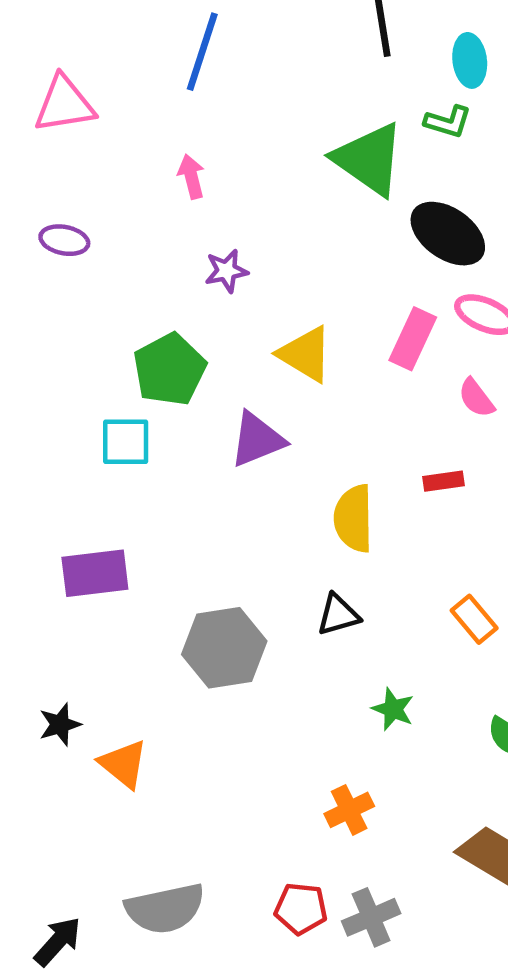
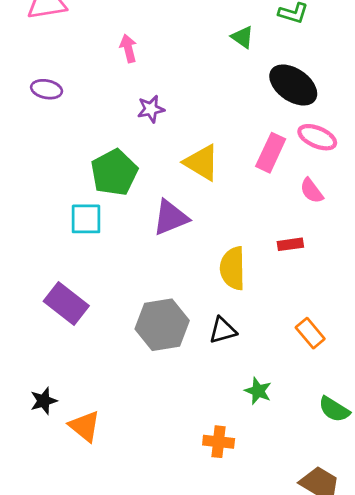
green triangle: (369, 159) -> (242, 37), size x0.5
purple rectangle: (95, 573) -> (66, 304), turned 45
gray hexagon: (224, 648) -> (162, 325), moved
orange cross: (349, 810) -> (219, 442), moved, turned 32

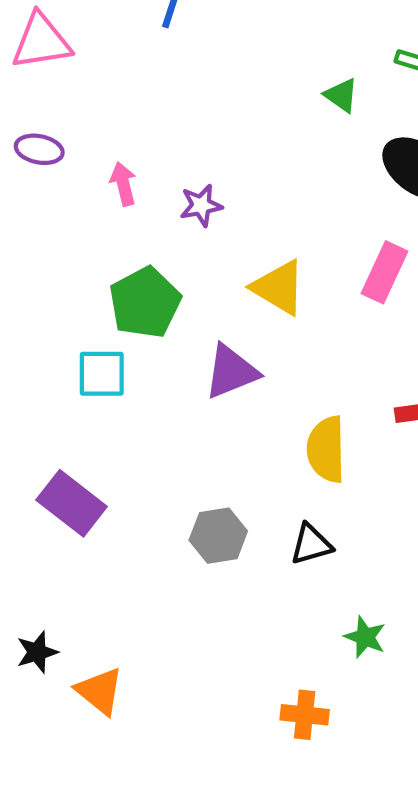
pink arrow: (128, 48) -> (123, 184), moved
purple ellipse: (47, 89) -> (39, 149), moved
gray hexagon: (162, 325) -> (218, 536), size x0.7

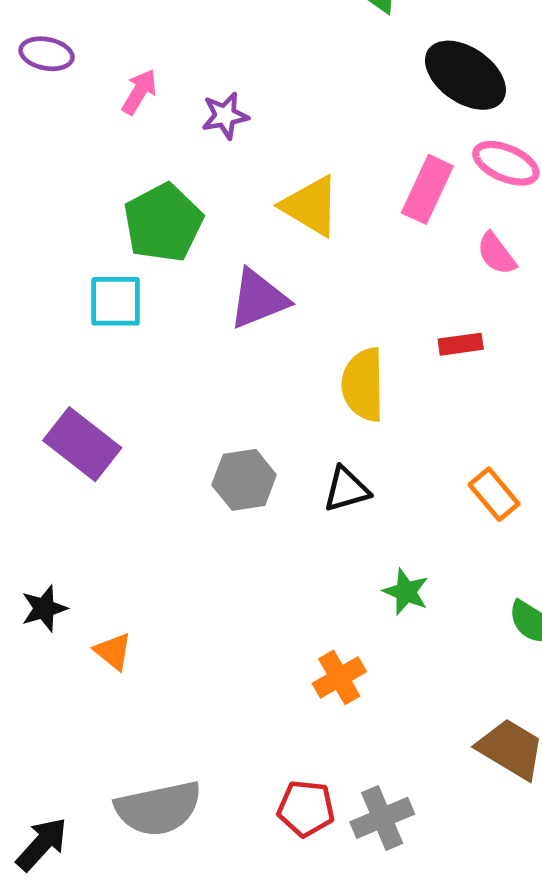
pink arrow: (123, 184) -> (139, 92), turned 45
orange triangle: (100, 691) -> (113, 651), size x0.7
orange cross: (305, 715) -> (339, 677), turned -36

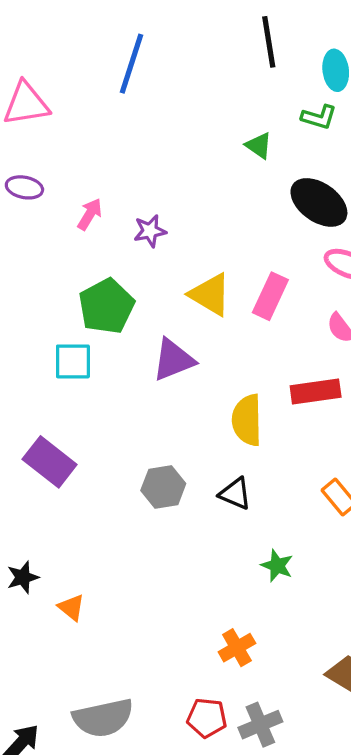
pink rectangle: (427, 189) -> (270, 296), moved
red rectangle: (461, 344) -> (316, 392), size x1.6
black triangle: (346, 489) -> (235, 494), turned 39
orange cross: (339, 677) -> (237, 648), moved

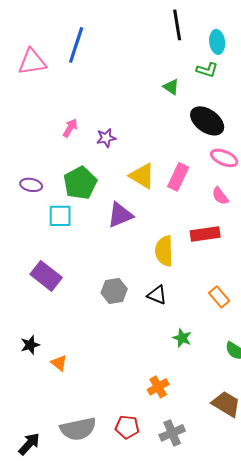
blue line: (132, 64) -> (76, 45), moved
purple ellipse: (24, 187) -> (31, 185), moved
red pentagon: (207, 718) -> (127, 427), moved

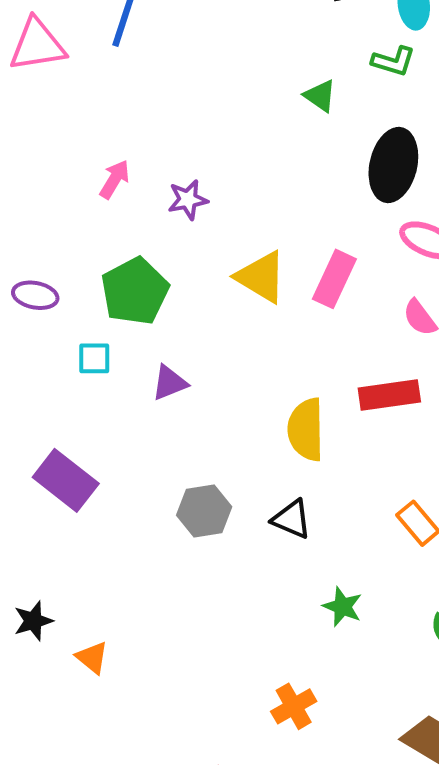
black ellipse: (207, 121) -> (393, 165), turned 68
purple triangle: (120, 215) -> (170, 383), moved, size x0.7
cyan square: (60, 216) -> (94, 358), size x0.7

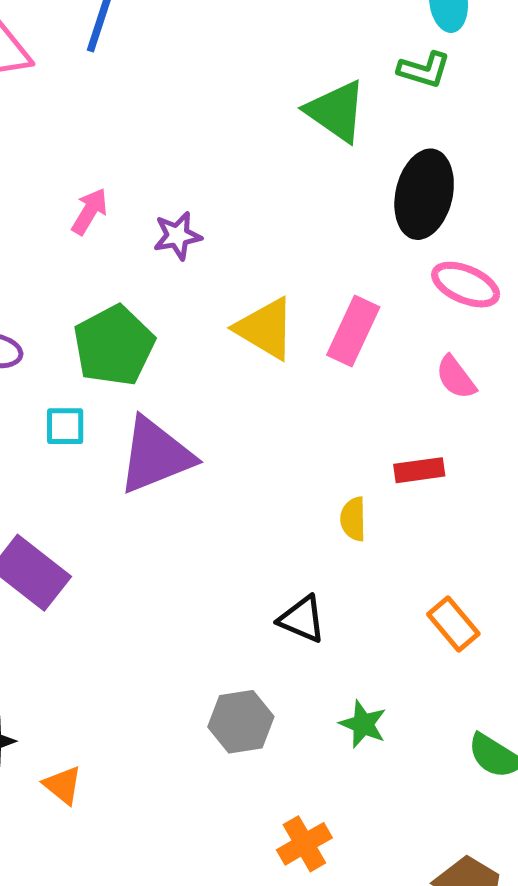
green triangle: (320, 96) -> (336, 111), size x1.6
purple triangle: (170, 383) -> (155, 456), size x1.8
red rectangle: (389, 395) -> (419, 470), size x0.7
yellow semicircle: (306, 430) -> (353, 519), moved, size x0.6
gray hexagon: (204, 511) -> (241, 722), moved

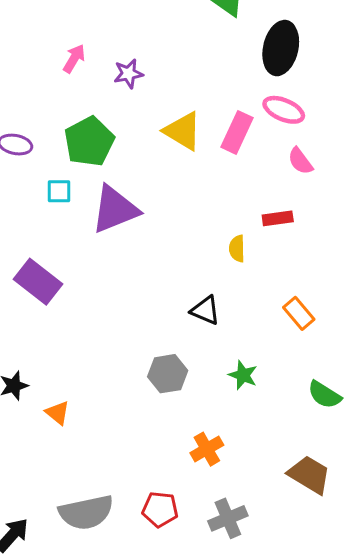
pink ellipse: (466, 285) -> (284, 110), moved

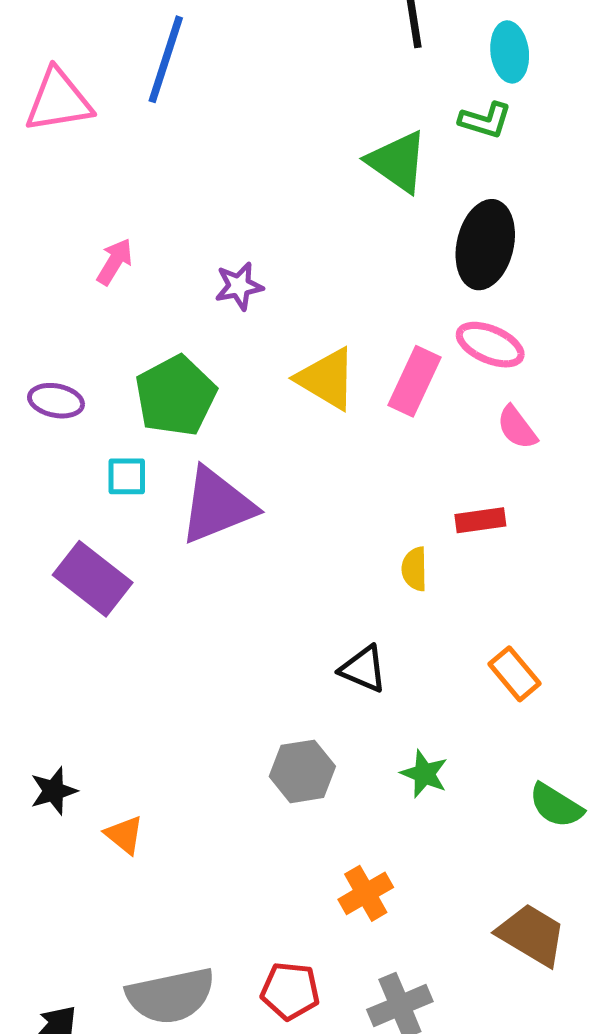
pink arrow: (74, 59) -> (115, 262), moved
purple rectangle: (38, 282) -> (93, 579), moved

